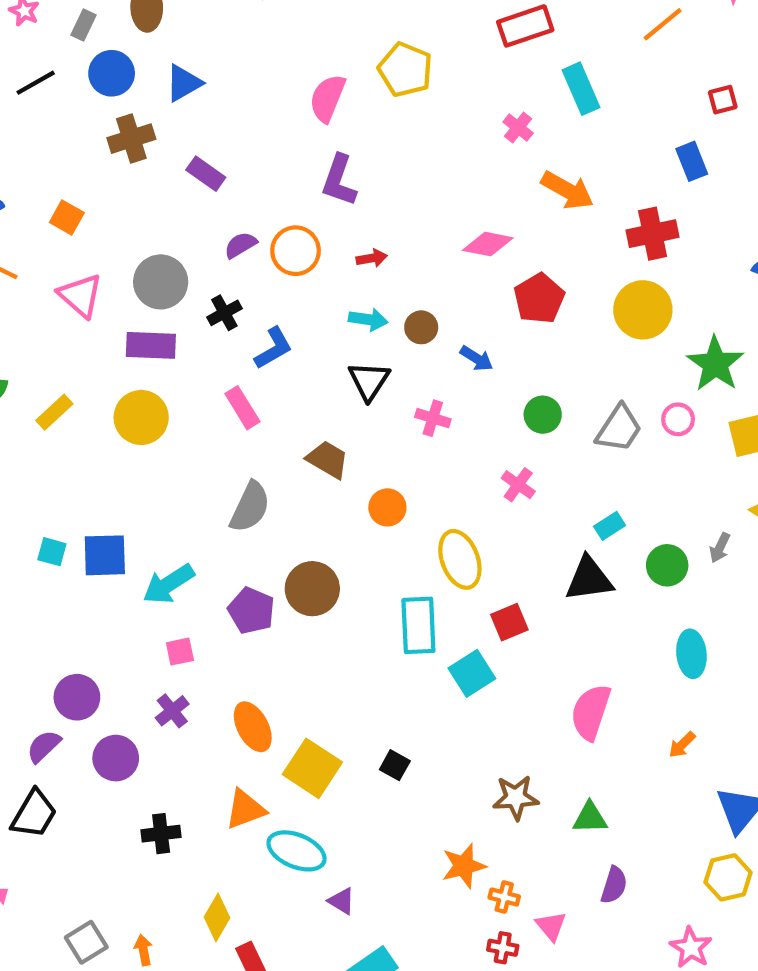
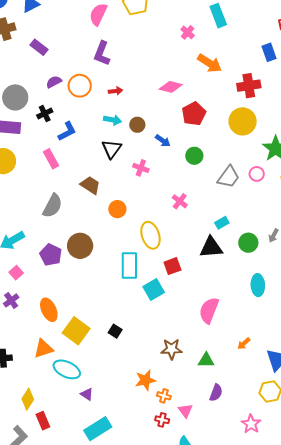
green circle: (543, 415) -> (194, 156), moved
pink square: (180, 652) -> (16, 273), turned -32
orange arrow: (682, 745) -> (244, 344), moved

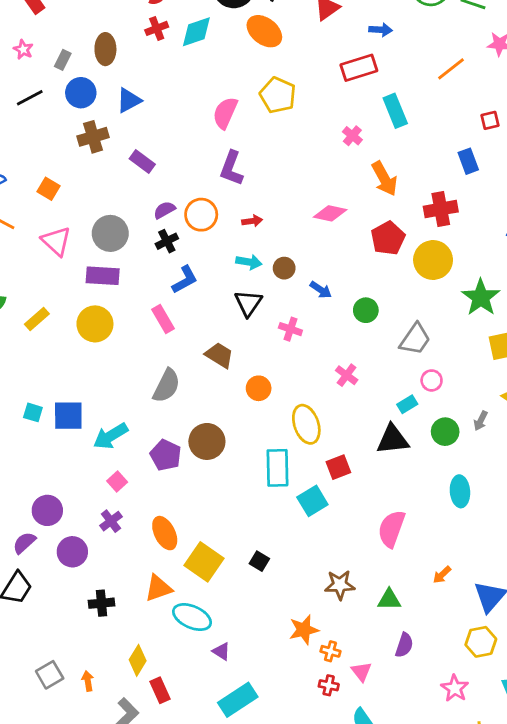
orange arrow: (210, 63) -> (384, 179), turned 30
black cross: (45, 114) -> (167, 241), moved
red pentagon: (194, 114) -> (388, 238), moved
pink circle: (257, 174) -> (432, 380), moved

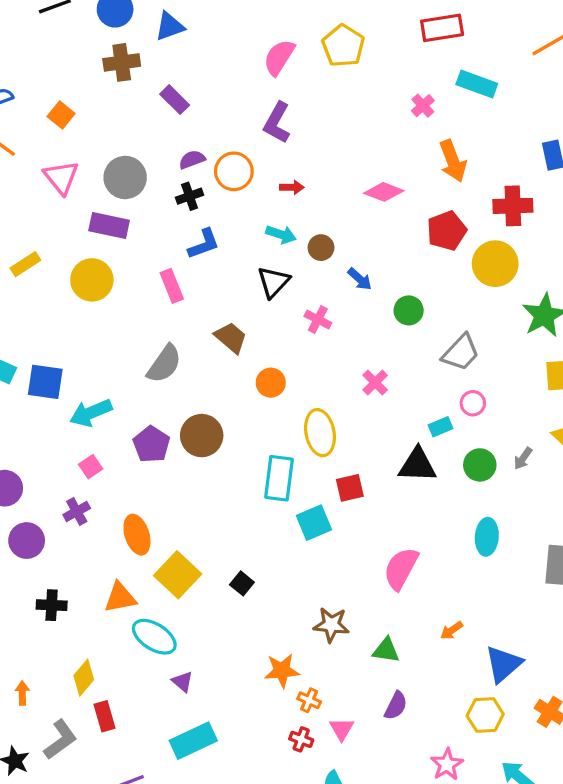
cyan rectangle: (395, 111) -> (477, 84), turned -56

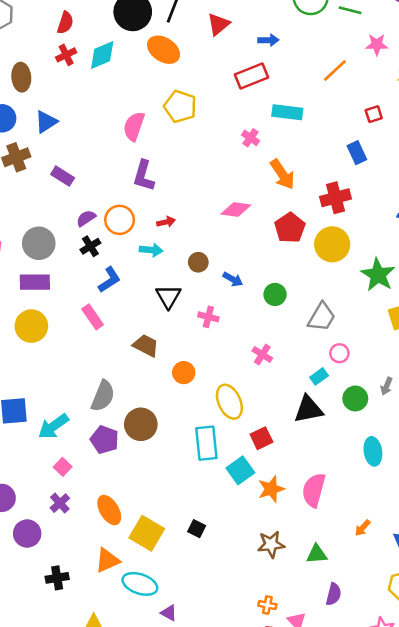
cyan arrow: (281, 234) -> (151, 250), moved
gray semicircle: (164, 364) -> (103, 396), moved
orange star: (282, 671) -> (271, 489), moved

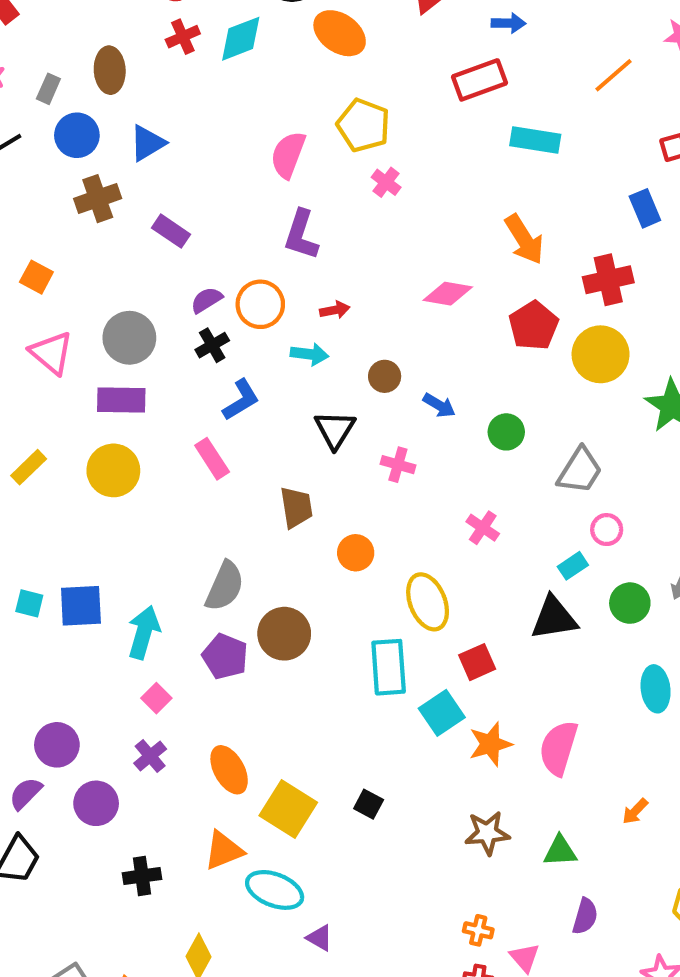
pink cross: (250, 138) -> (386, 182), moved
brown trapezoid: (146, 345) -> (296, 507), turned 52
cyan arrow: (53, 426) -> (144, 632), turned 140

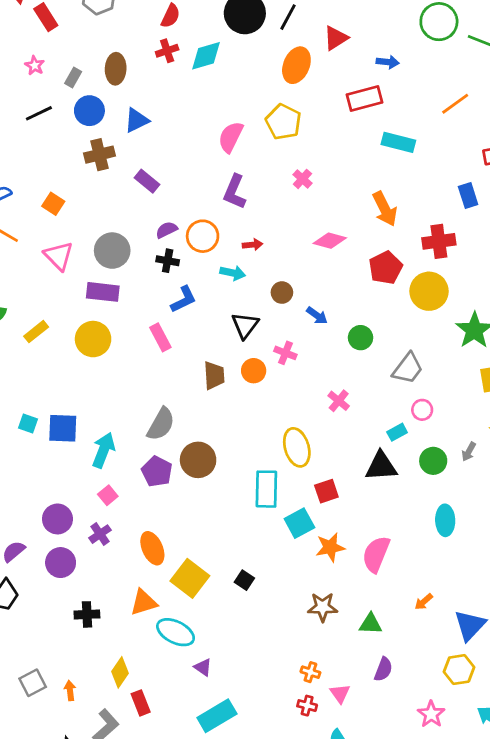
orange ellipse: (340, 33) -> (296, 65), moved, turned 72
pink cross: (386, 182) -> (302, 179), moved
black cross: (212, 345) -> (168, 261), turned 35
orange circle: (356, 553) -> (254, 371), moved
purple circle: (57, 745) -> (57, 519), moved

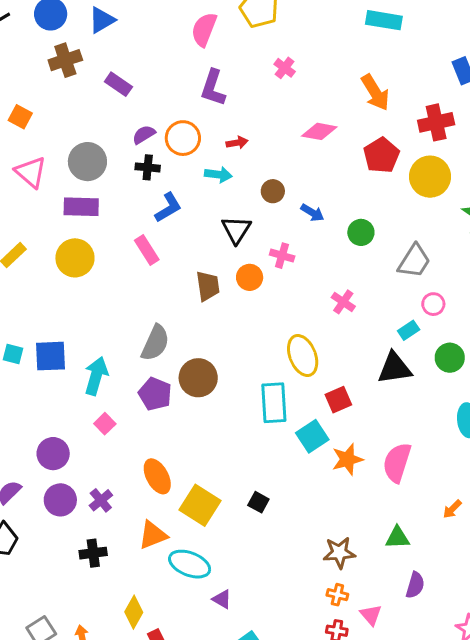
purple cross: (100, 534) -> (101, 500), moved
brown star: (323, 607) -> (339, 553), moved

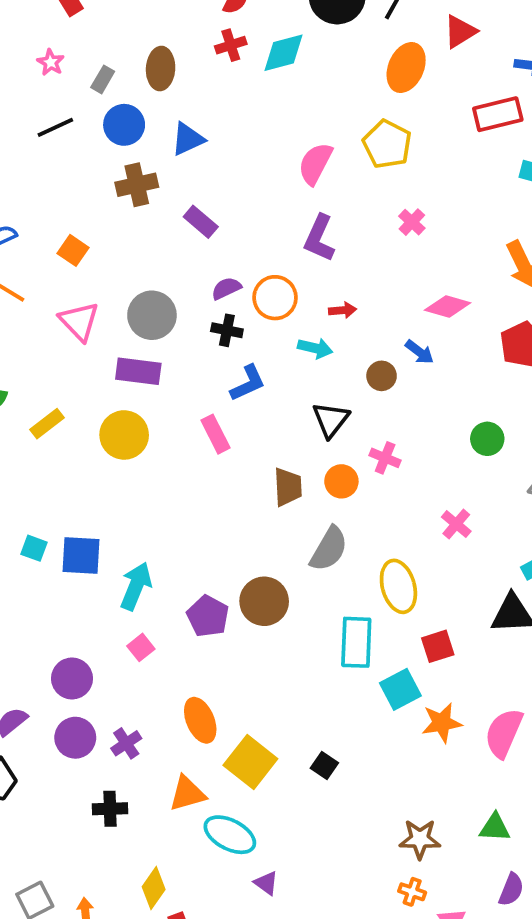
blue arrow: (312, 213) -> (419, 352), moved
gray semicircle: (155, 343) -> (329, 549), moved

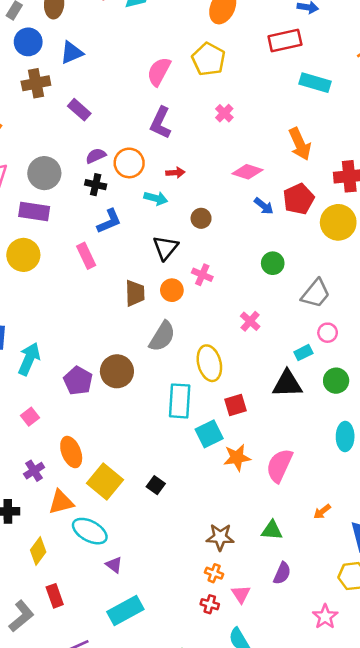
blue arrow: (419, 352) -> (264, 206), moved
pink square: (141, 647) -> (30, 417), moved
purple cross: (126, 743) -> (34, 471), moved
yellow diamond: (154, 888) -> (38, 551), moved

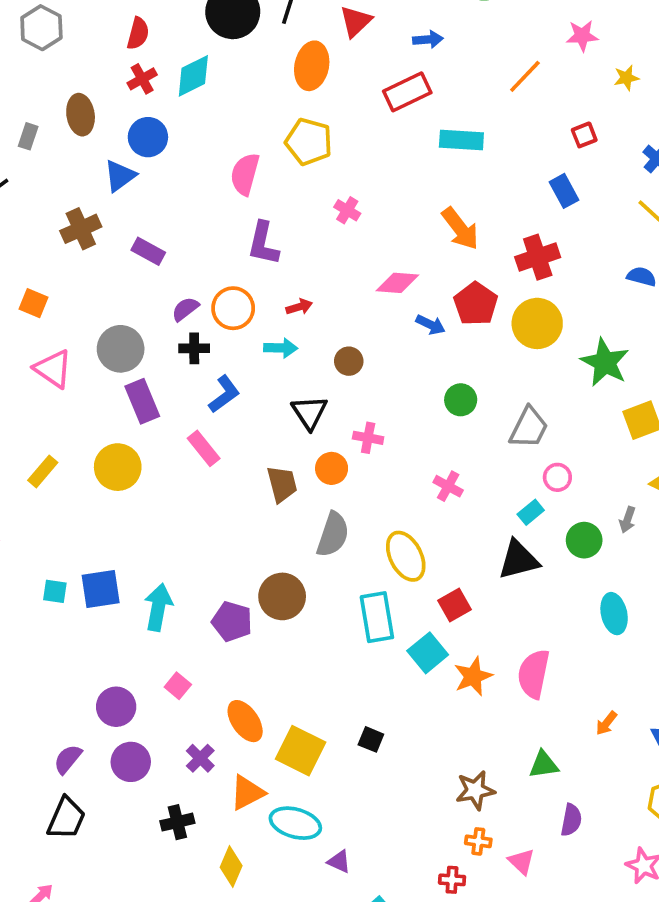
blue circle: (28, 42) -> (148, 137), moved
purple rectangle: (34, 211) -> (142, 401), moved, turned 72
red cross: (210, 604) -> (452, 880), moved

